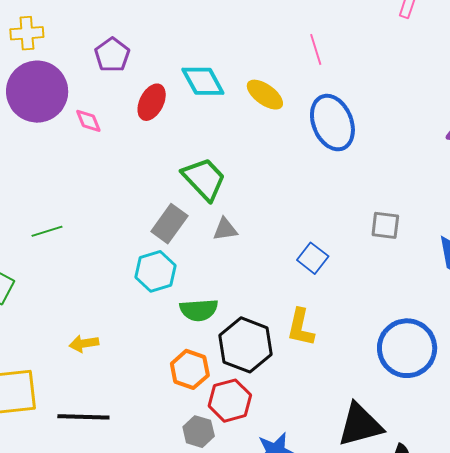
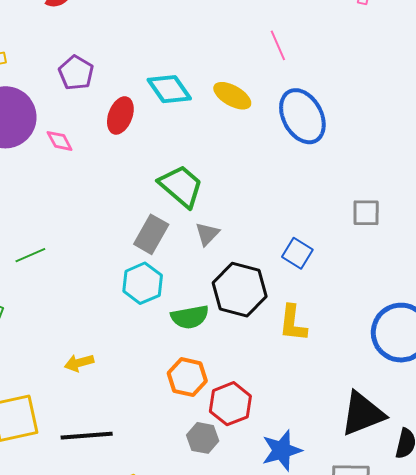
gray triangle: (225, 229) -> (207, 234), turned -32
black hexagon: (246, 345) -> (240, 290), moved

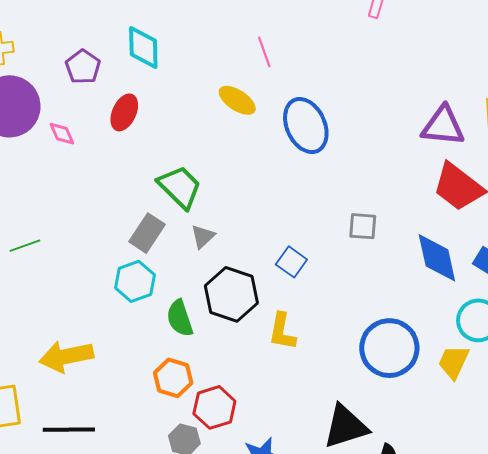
pink line: (278, 45) -> (264, 52), moved
cyan diamond: (169, 89) -> (143, 47), moved, turned 30
green semicircle: (190, 317) -> (180, 318), turned 78
yellow arrow: (79, 363) -> (66, 356), size x1.8

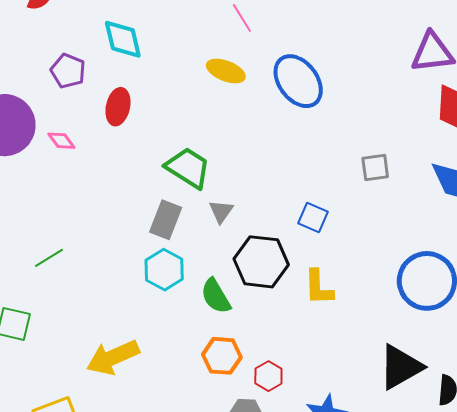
red hexagon: (214, 407) -> (268, 376), size x0.7

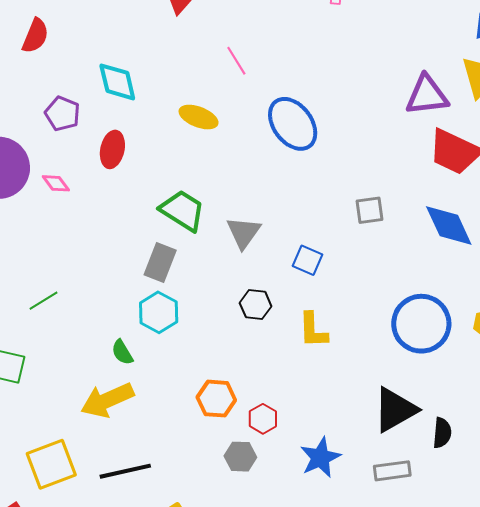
yellow ellipse: (226, 71) -> (199, 117), moved
gray triangle: (221, 211) -> (244, 233), moved, size x1.4
black hexagon: (261, 262) -> (256, 305), size x0.6
green semicircle: (216, 296) -> (122, 352), moved, size x0.7

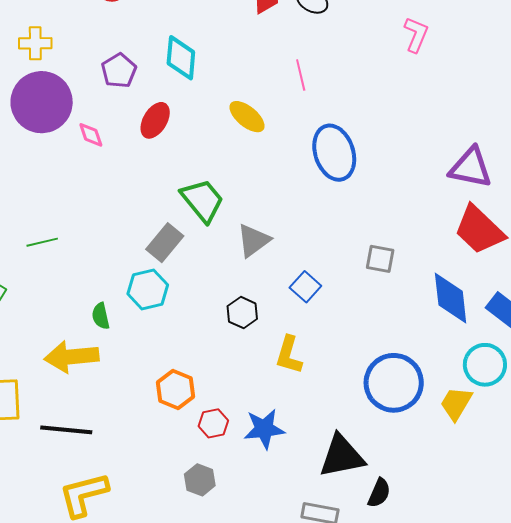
gray hexagon: (240, 457) -> (200, 480), moved
blue star: (320, 458) -> (264, 429), moved

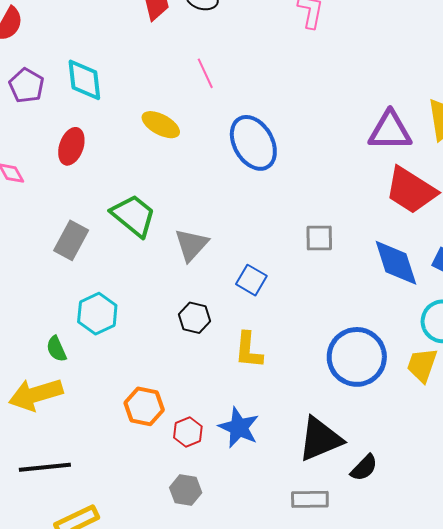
purple pentagon: (119, 71) -> (27, 86), moved
gray rectangle: (165, 243) -> (71, 240), moved
blue star: (264, 429) -> (239, 427), turned -30
black semicircle: (379, 493) -> (364, 468), turned 32

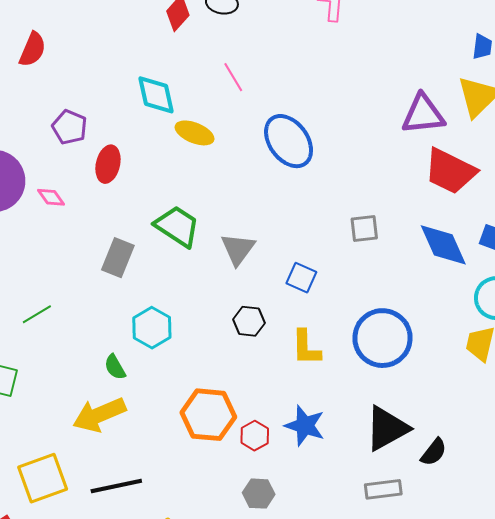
cyan diamond: (84, 80) -> (156, 95), moved
purple pentagon: (27, 86) -> (70, 127), moved
blue circle: (357, 357) -> (382, 338), moved
orange hexagon: (144, 406) -> (208, 415), size x1.4

